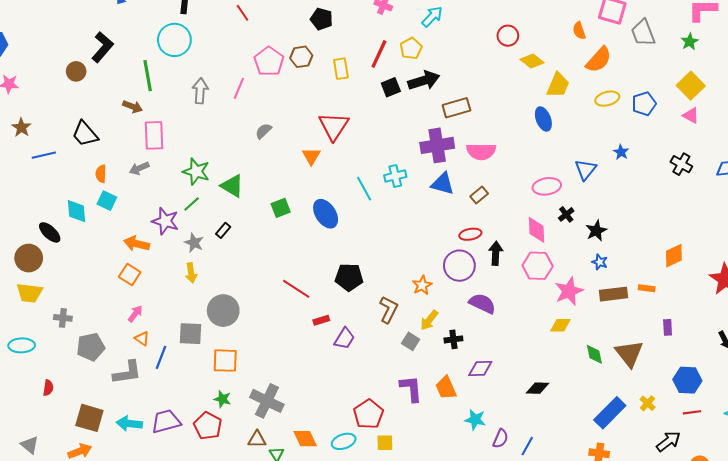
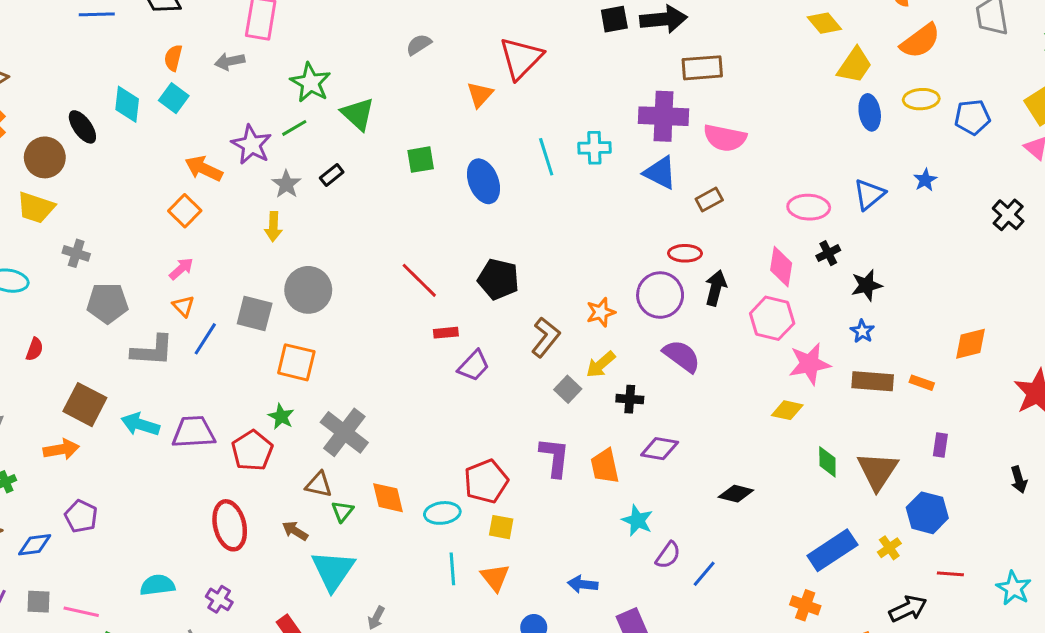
blue ellipse: (543, 119) -> (870, 112), moved
blue hexagon: (687, 380) -> (927, 513), moved

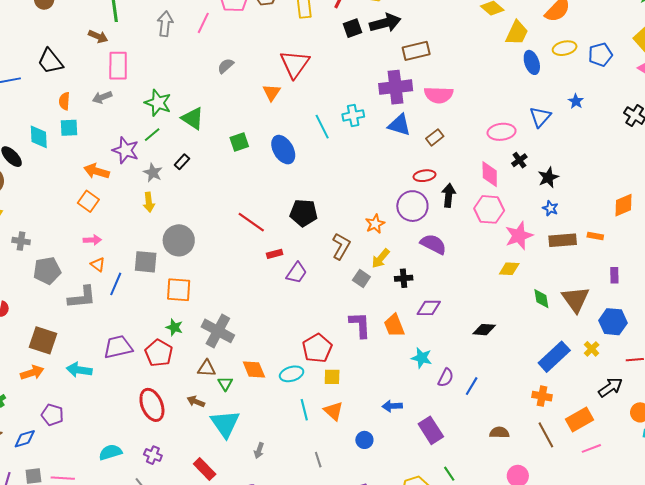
cyan square: (174, 98) -> (69, 128), turned -30
pink arrow: (181, 269) -> (92, 240), turned 48
cyan arrow: (140, 424) -> (79, 370), moved

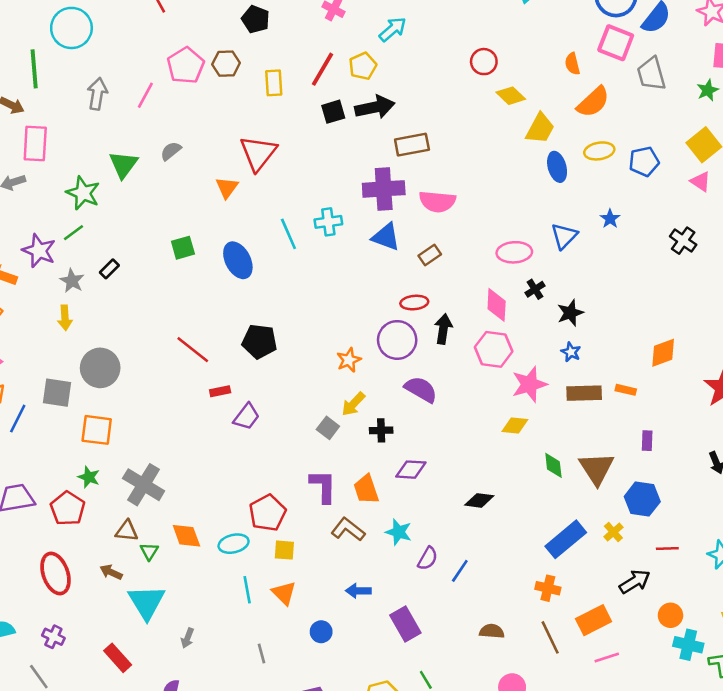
green triangle: (193, 118) -> (123, 165), moved, turned 30
brown L-shape: (341, 246) -> (348, 529), moved, turned -84

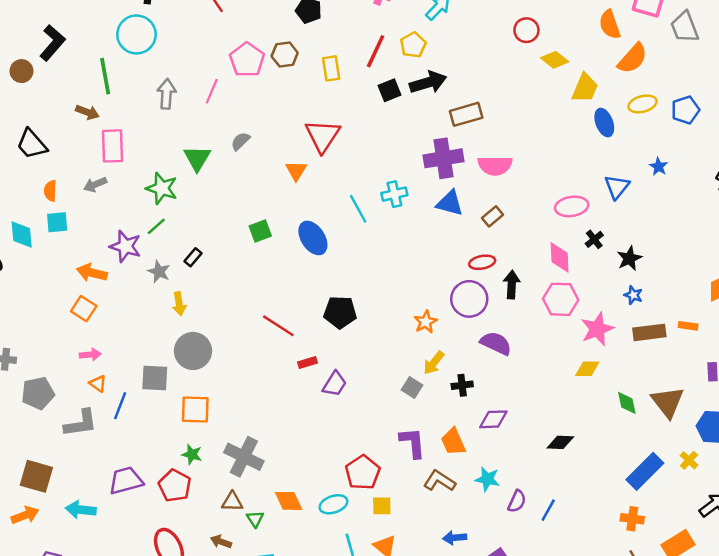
orange semicircle: (572, 64) -> (610, 24), size x1.4
yellow arrow: (65, 318) -> (179, 304), moved

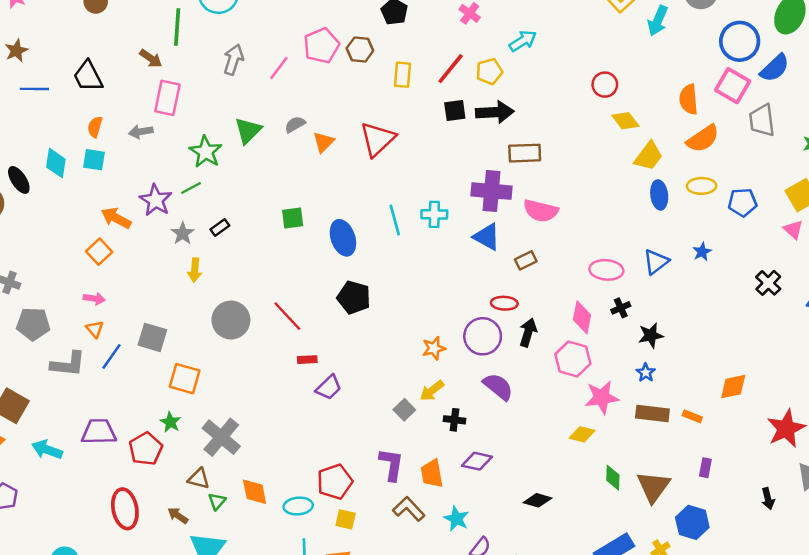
orange triangle: (296, 171) -> (324, 142), moved
black pentagon: (340, 312) -> (354, 297), moved
gray circle: (193, 351) -> (231, 320), moved

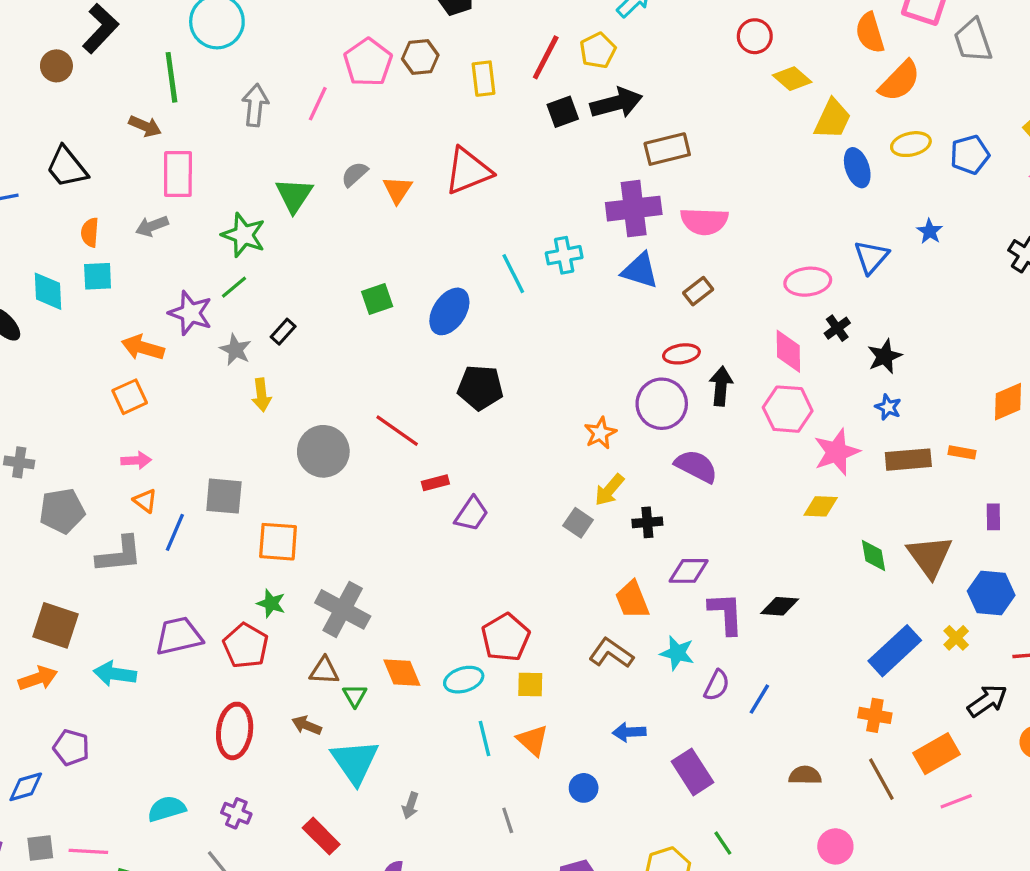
red triangle: (378, 139) -> (468, 171), turned 33
blue ellipse: (343, 238) -> (449, 311), turned 64
orange square: (99, 252) -> (130, 397), turned 30
purple L-shape: (391, 464) -> (726, 613), moved
red ellipse: (125, 509) -> (235, 731), turned 30

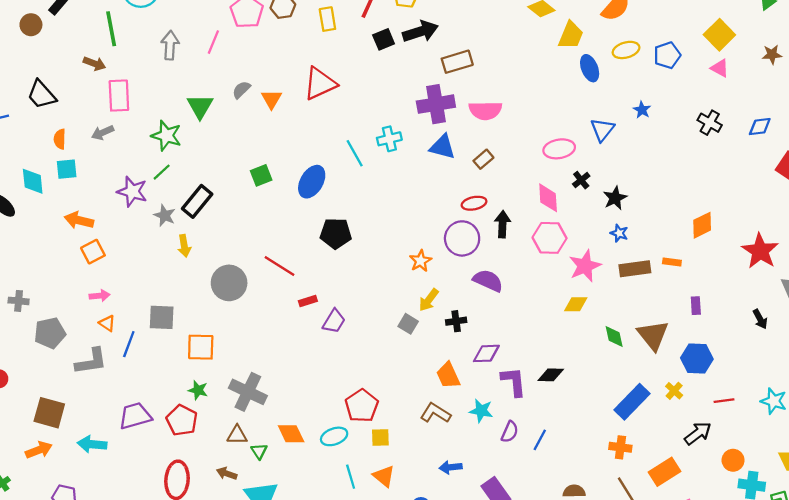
black rectangle: (283, 332) -> (197, 201), size x1.8
orange arrow: (143, 348) -> (79, 220), moved

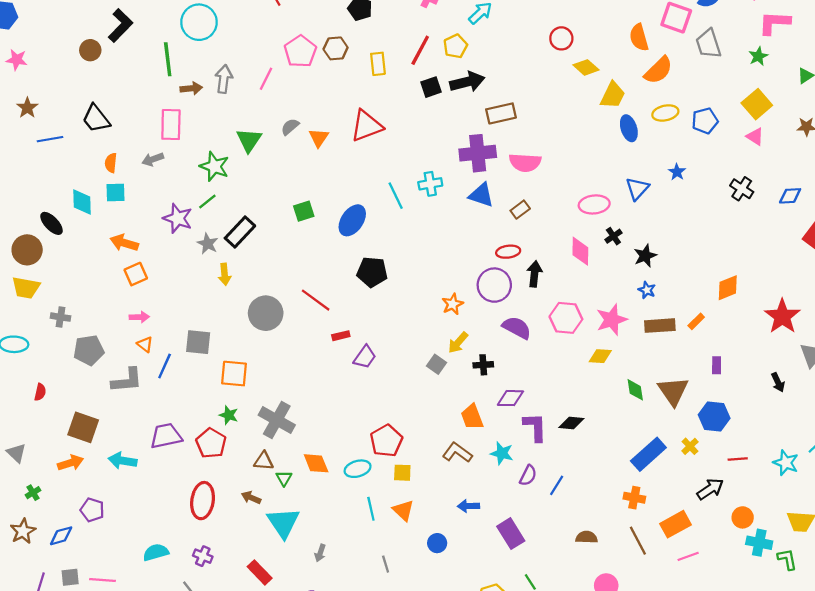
brown arrow: (94, 64) -> (191, 88), moved, turned -30
pink hexagon: (550, 238) -> (566, 318), moved
orange rectangle: (672, 262) -> (696, 321), turned -56

